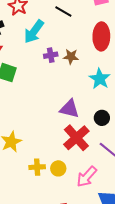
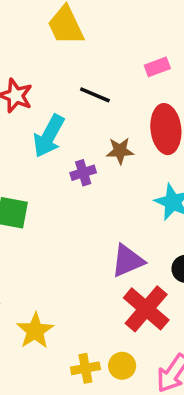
brown star: (71, 57) -> (120, 151), moved
purple triangle: (69, 109) -> (128, 261), turned -30

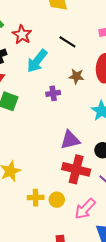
purple cross: (83, 173) -> (53, 93), moved
red cross: (146, 309) -> (76, 169), turned -36

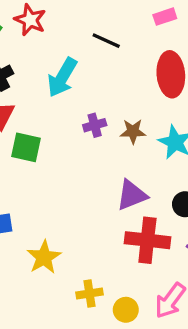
red star: (22, 35) -> (30, 20), moved
brown star: (76, 76) -> (133, 131), moved
yellow circle: (57, 200) -> (126, 310), moved

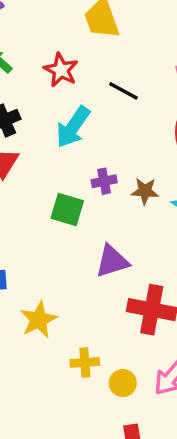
red star: (30, 20) -> (61, 70), moved
green square: (26, 147) -> (67, 210), moved
purple triangle: (132, 195) -> (112, 261), moved

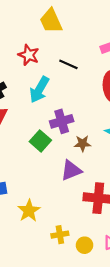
purple cross: (104, 181) -> (62, 121), size x1.5
brown star: (145, 191) -> (82, 143), moved
green square: (67, 210) -> (40, 141), turned 30

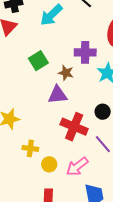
purple cross: (62, 121) -> (85, 52), moved
brown star: (82, 143) -> (66, 73), moved

